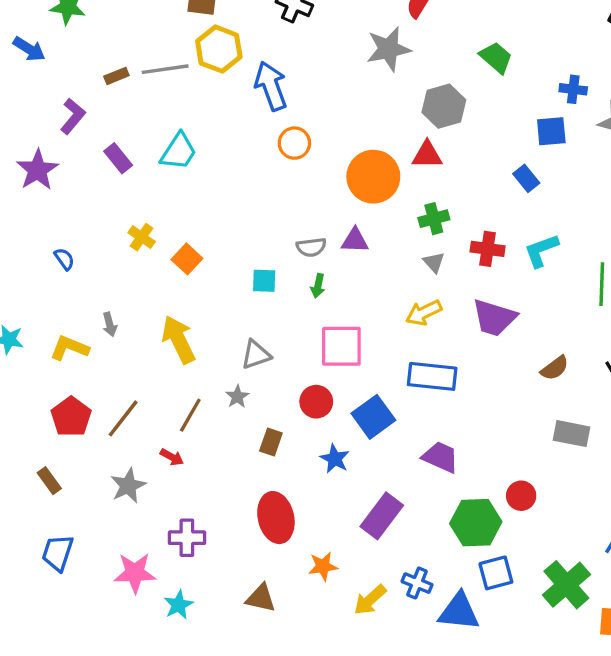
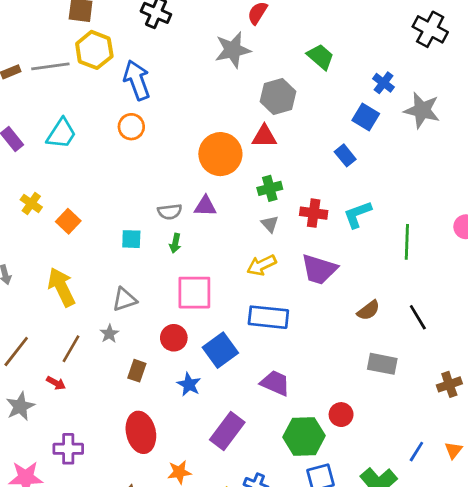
blue cross: (573, 89) -> (384, 83), turned 30
blue square: (551, 131) -> (366, 117), turned 36
orange circle: (294, 143) -> (131, 127), moved

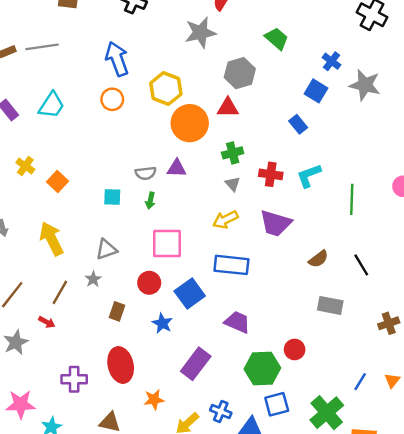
yellow hexagon: (94, 50) -> (166, 89), moved
purple cross: (68, 449) -> (74, 379), moved

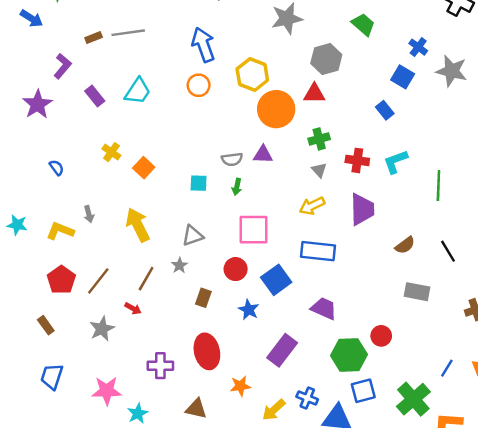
purple trapezoid: (275, 223) -> (362, 209), turned -108

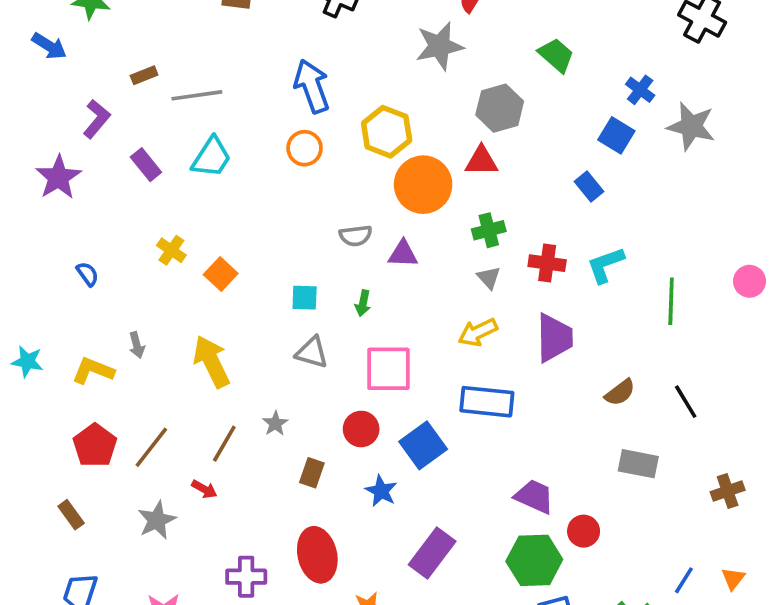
gray line: (128, 33) -> (197, 95), moved
gray semicircle: (232, 159) -> (356, 236), moved
gray triangle: (193, 236) -> (312, 352), moved, turned 35
purple trapezoid: (324, 308) -> (534, 496), moved

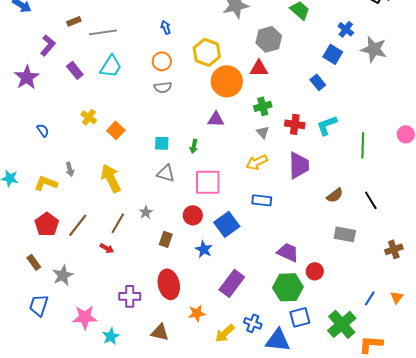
blue arrow: (312, 86) -> (166, 27), size x0.5
gray semicircle: (356, 236) -> (163, 87), moved
blue rectangle: (487, 402) -> (262, 200), size x0.7
gray star: (157, 520) -> (63, 275), moved

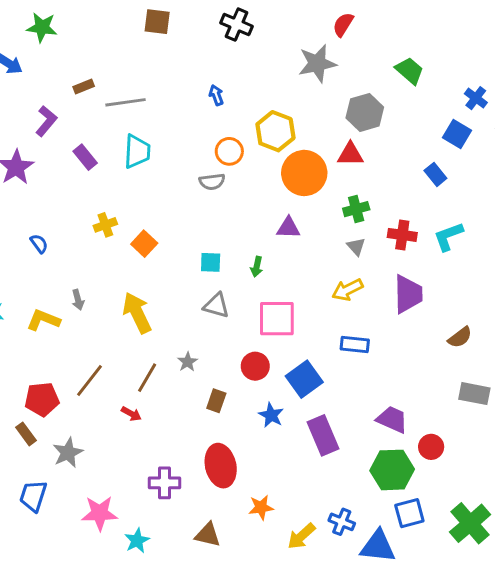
orange circle: (162, 61) -> (229, 151), moved
cyan trapezoid: (111, 66) -> (137, 151), turned -30
yellow cross: (89, 117) -> (105, 225), turned 35
red pentagon: (47, 224) -> (42, 399), moved, turned 30
purple rectangle: (232, 283) -> (323, 435), moved, turned -60

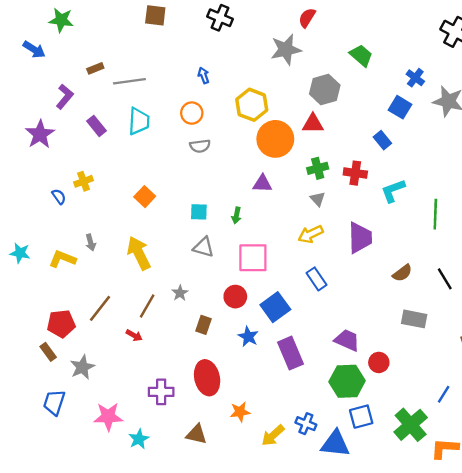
orange circle: (229, 151) -> (192, 113), moved
yellow cross: (105, 225) -> (84, 181), moved
red cross: (402, 235) -> (355, 173), moved
blue rectangle: (355, 345) -> (316, 279), turned 50

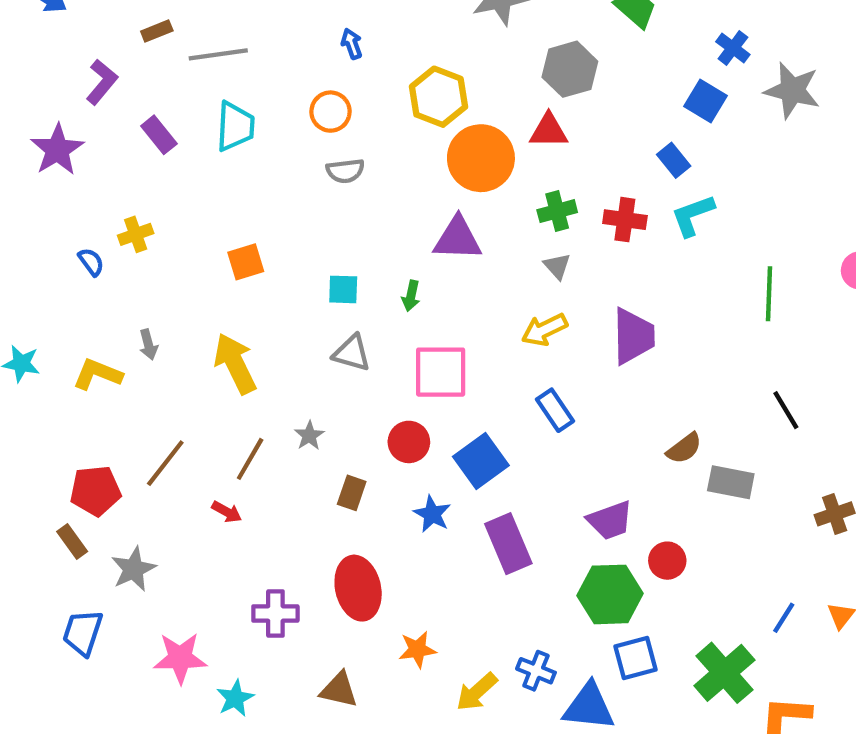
purple triangle: (262, 184) -> (458, 239), size x1.4
cyan L-shape: (393, 191) -> (693, 215), moved
orange square: (145, 197) -> (246, 262), turned 30
brown semicircle: (402, 273) -> (684, 448), moved
purple trapezoid: (347, 340) -> (610, 520), turned 136

